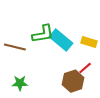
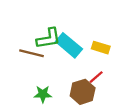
brown line: (15, 47) -> (31, 53), moved
green star: (20, 83) -> (43, 94), moved

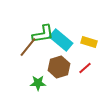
brown line: (31, 53) -> (28, 47), turned -65
brown hexagon: (83, 92) -> (59, 67), moved

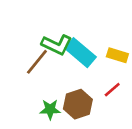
green L-shape: (43, 34) -> (57, 45), turned 35
brown hexagon: (59, 67) -> (78, 104), moved

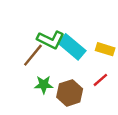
green star: (50, 109) -> (44, 85), moved

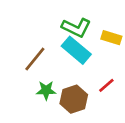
green L-shape: (51, 40) -> (76, 28), moved
yellow rectangle: (105, 49) -> (111, 38), moved

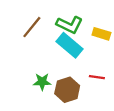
brown line: (35, 59) -> (32, 27), moved
red line: (106, 85) -> (97, 77), turned 49

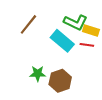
green L-shape: (69, 25) -> (76, 22), moved
red line: (97, 77) -> (87, 45), moved

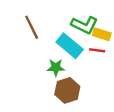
brown line: (28, 24) -> (32, 27), turned -65
green star: (38, 74) -> (56, 67), moved

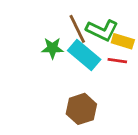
brown line: (32, 27) -> (77, 29), moved
green star: (56, 67) -> (52, 48), moved

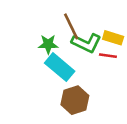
green L-shape: (102, 30) -> (86, 43), moved
cyan rectangle: (84, 55) -> (60, 67), moved

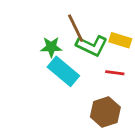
red line: (108, 56) -> (115, 73), moved
brown hexagon: (75, 100) -> (105, 112), moved

